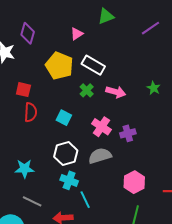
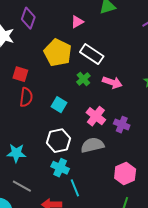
purple cross: (128, 133) -> (122, 125), turned 35

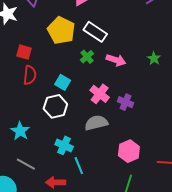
white hexagon: (58, 141) -> (55, 106), moved
cyan star: (16, 153) -> (20, 131), turned 30

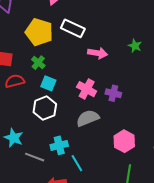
green cross: (87, 57) -> (38, 63), moved
red semicircle: (30, 75) -> (15, 81), turned -102
cyan cross: (64, 145) -> (59, 145), turned -30
gray line: (26, 164) -> (35, 157), moved

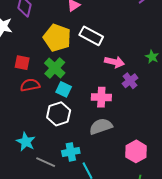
green cross: (38, 63) -> (55, 68), size x1.5
pink cross: (87, 89) -> (101, 97), turned -30
purple cross: (113, 93) -> (130, 81), moved, turned 35

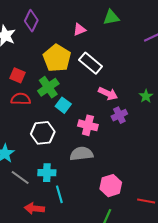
cyan square: (64, 89) -> (63, 105), moved

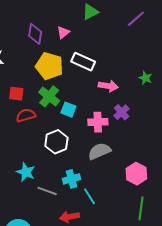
purple diamond: (31, 21) -> (35, 34), moved
purple cross: (119, 115) -> (122, 112), moved

